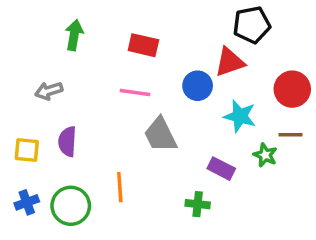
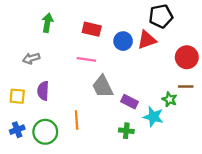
blue circle: (198, 86) -> (123, 41), moved
cyan star: (240, 116) -> (153, 117), moved
purple rectangle: (221, 169) -> (130, 102), moved

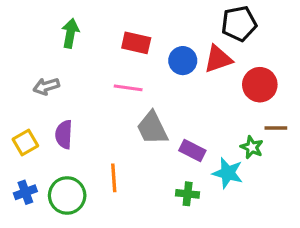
red circle: (187, 57) -> (260, 85), moved
yellow square: (17, 96) -> (25, 142), turned -35

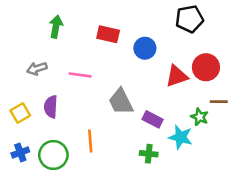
red triangle: (218, 59) -> (177, 76), moved
pink line: (128, 88) -> (80, 75), moved

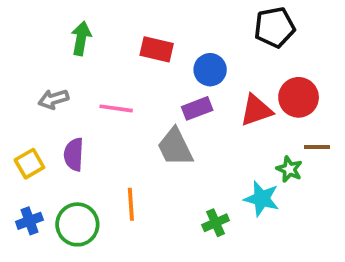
purple rectangle: (153, 119) -> (197, 108), moved, turned -48
green cross: (149, 154) -> (216, 223), turned -30

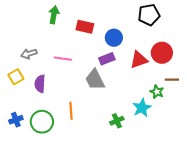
green arrow: (81, 38) -> (54, 15), moved
yellow square: (29, 164) -> (16, 77), moved
cyan star: (262, 199) -> (142, 108), turned 30

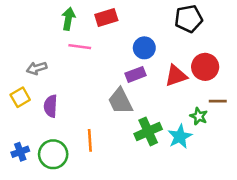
red rectangle: (85, 27) -> (106, 17), moved, turned -30
pink line: (63, 59) -> (80, 47), moved
green cross: (117, 121) -> (148, 131), moved, size x1.5

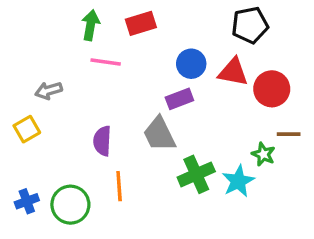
red triangle: (176, 76) -> (233, 72), moved, turned 30
purple semicircle: (51, 106) -> (102, 141), moved

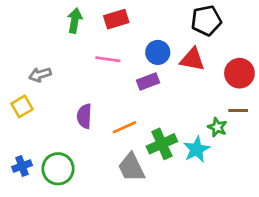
pink line: (106, 62) -> (108, 59), moved
red circle: (272, 89) -> (239, 73), moved
gray trapezoid: (159, 134) -> (131, 167), moved
orange line: (119, 186) -> (124, 127), moved, turned 70

